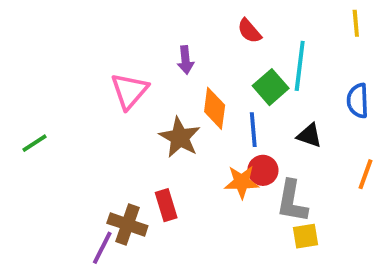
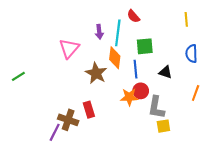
yellow line: (356, 23) -> (186, 19), moved
cyan line: (300, 66) -> (118, 33), moved
green square: (271, 87) -> (145, 46), turned 36

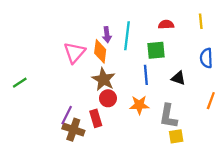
red semicircle: (133, 16) -> (166, 25), moved, turned 128
orange diamond: (115, 58) -> (100, 51), moved
red circle: (141, 91) -> (108, 98), moved
purple line: (55, 132) -> (67, 115), moved

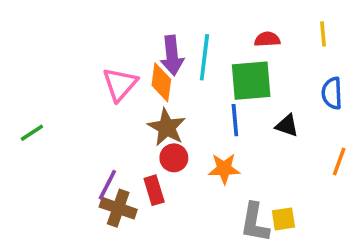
purple arrow: (107, 35) -> (172, 55), size x1.5
green square: (156, 50) -> (251, 81), size x1.4
gray L-shape: (168, 116) -> (255, 223), moved

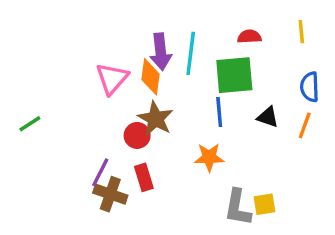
red circle: (174, 158) -> (137, 135), moved
orange line: (339, 161) -> (305, 125), moved

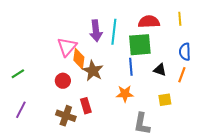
red semicircle: (249, 37) -> (149, 22), size x1.5
orange diamond: (151, 77) -> (79, 59), moved
red circle: (137, 135) -> (63, 81), moved
purple line: (100, 172) -> (21, 110), moved
yellow square: (264, 204) -> (165, 100), moved

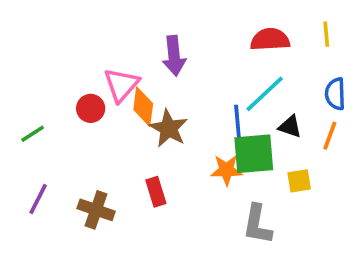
cyan line: (114, 32) -> (265, 94), moved, turned 40
green square: (140, 45) -> (254, 154), moved
red circle: (63, 81) -> (91, 108), moved
brown cross: (66, 116) -> (96, 210), moved

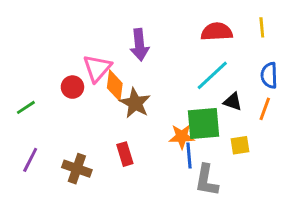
blue line: (237, 121) -> (189, 156), moved

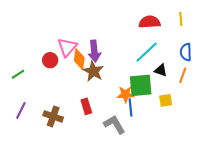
purple arrow: (139, 45) -> (94, 51), moved
gray L-shape: (206, 180) -> (114, 124), moved, turned 140

